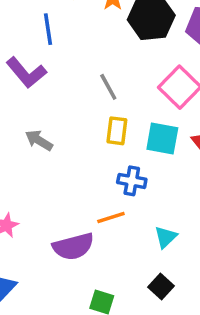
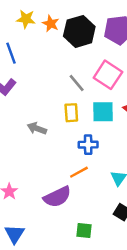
gray line: (108, 87) -> (77, 83), moved
gray arrow: (39, 140) -> (37, 128), moved

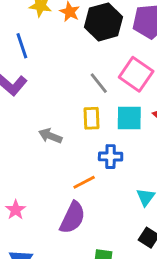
orange line: (79, 172) -> (84, 182), moved
purple semicircle: (57, 197) -> (73, 218), turned -40

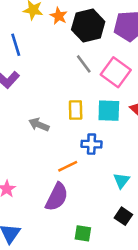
gray line: (99, 83) -> (84, 64), moved

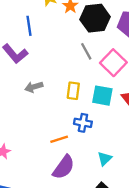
gray arrow: (39, 125) -> (34, 87), moved, turned -48
purple semicircle: (57, 197) -> (64, 167), moved

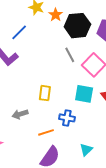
blue line: (29, 26) -> (19, 32), turned 54
gray arrow: (34, 87) -> (20, 114), moved
yellow rectangle: (73, 91) -> (45, 93), moved

